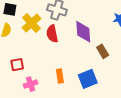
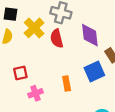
blue square: (88, 79) -> (94, 72), moved

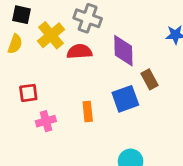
red semicircle: (57, 38) -> (79, 52), turned 96

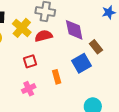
red square: (28, 93) -> (30, 61), moved

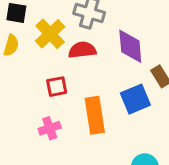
orange rectangle: (57, 77) -> (95, 115), size x1.6

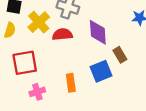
red square: (57, 87) -> (25, 63), moved, size x1.6
orange rectangle: (95, 115) -> (71, 83), size x0.7

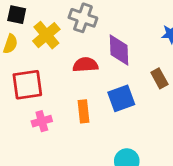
red semicircle: (62, 34) -> (85, 65), moved
brown rectangle: (120, 55) -> (159, 78), moved

